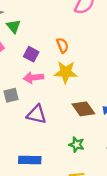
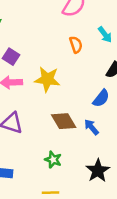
orange semicircle: (62, 45) -> (76, 45), moved

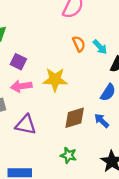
cyan arrow: (105, 35) -> (100, 47), moved
brown diamond: (64, 121) -> (75, 118), turned -70

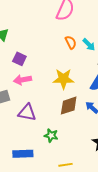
yellow star: (55, 80) -> (63, 79), moved
green star: (68, 155) -> (51, 135), moved

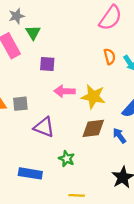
purple square: (19, 59) -> (47, 64), turned -32
pink arrow: (22, 80) -> (65, 91), moved

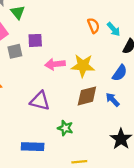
gray square: (20, 104) -> (15, 51), moved

